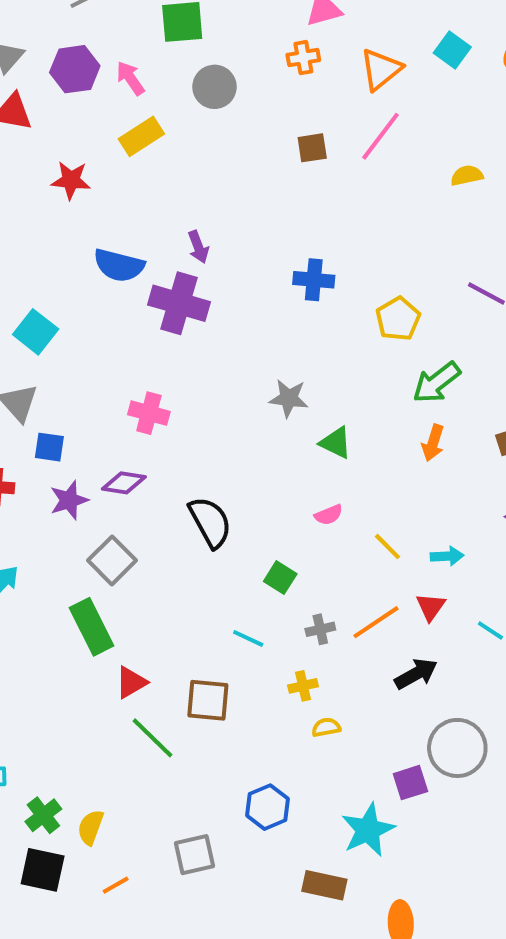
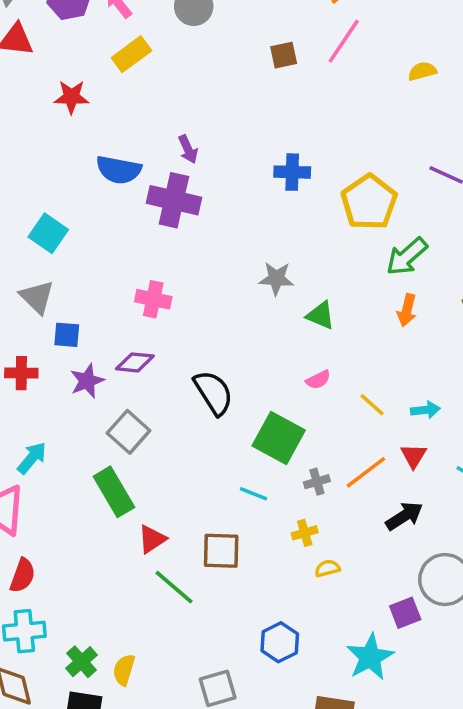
yellow pentagon: (398, 319) -> (369, 202), size x1.4
green square: (280, 578) -> (279, 438), size x1.8

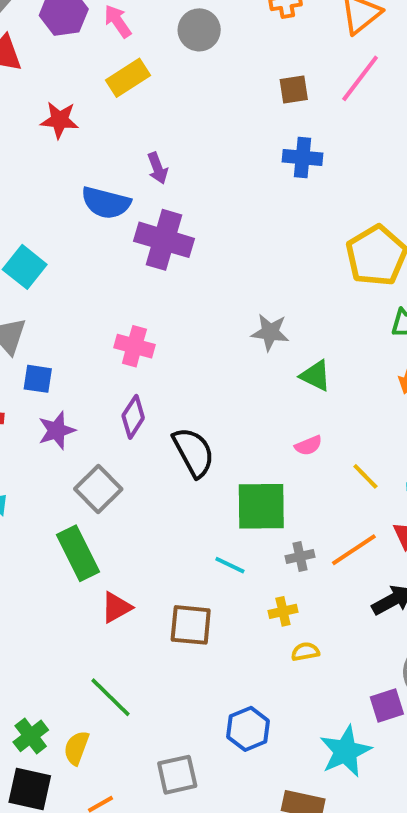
purple arrow: (188, 149) -> (158, 168), moved
blue cross: (292, 172) -> (303, 157), moved
purple diamond: (135, 362) -> (133, 417), moved, turned -66
green square: (279, 438) -> (261, 506), turned -33
green line: (174, 587) -> (111, 697), moved

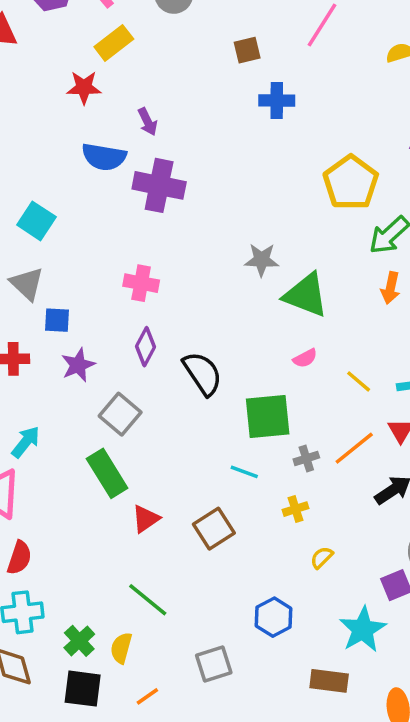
brown square: (294, 89) -> (247, 50), moved
red star: (60, 120) -> (84, 87), moved
green triangle: (316, 376) -> (306, 295), size x1.6
brown square: (191, 625) -> (214, 529), turned -33
yellow semicircle: (305, 652) -> (322, 558), moved, turned -30

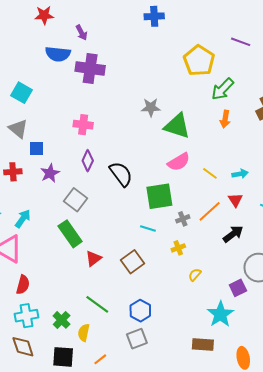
pink semicircle: (305, 358) -> (179, 162), size x1.6
blue hexagon: (274, 617) -> (140, 311), moved
green cross: (79, 641) -> (62, 320), moved

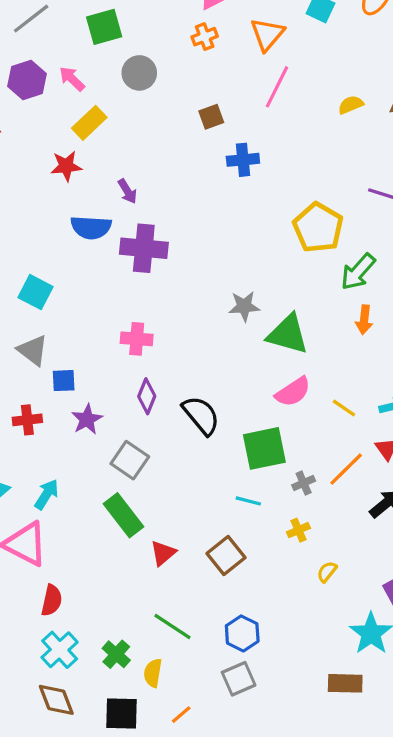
cyan cross: (26, 316) -> (60, 650), turned -30

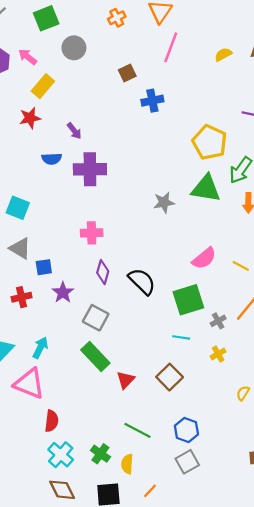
blue semicircle: (91, 227) -> (52, 159), size x0.7
green triangle: (288, 334) -> (206, 188), moved
yellow semicircle: (327, 572) -> (243, 393), moved

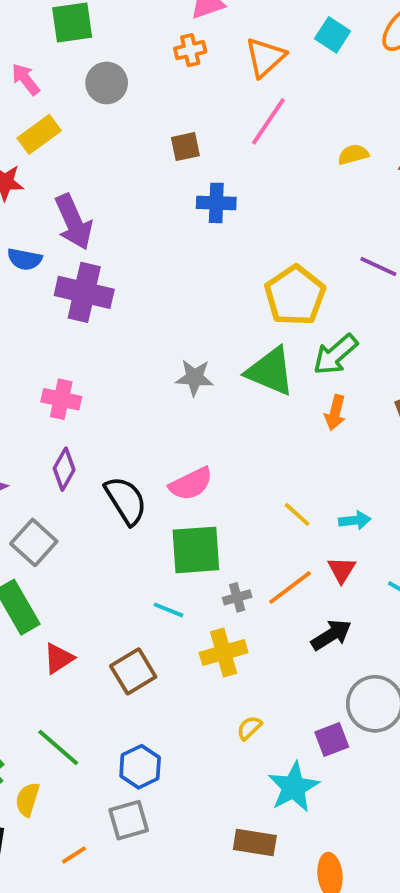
purple arrow: (74, 131) -> (74, 222), size x1.8
pink semicircle: (204, 258) -> (191, 484), moved
yellow cross: (218, 354) -> (224, 653), size x1.6
orange line: (150, 491) -> (74, 855), moved

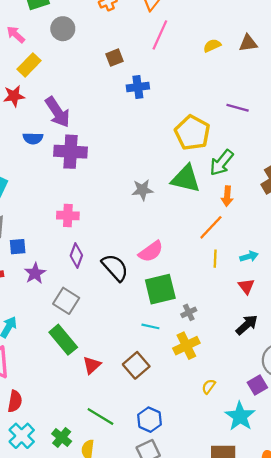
yellow line: (297, 514) -> (215, 259), turned 60
orange line: (290, 587) -> (211, 227), moved

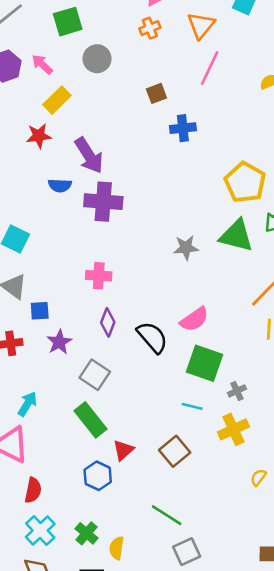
green square: (160, 289) -> (204, 363), turned 32
green line: (100, 417) -> (167, 515), moved
blue hexagon: (150, 420) -> (98, 476), moved

